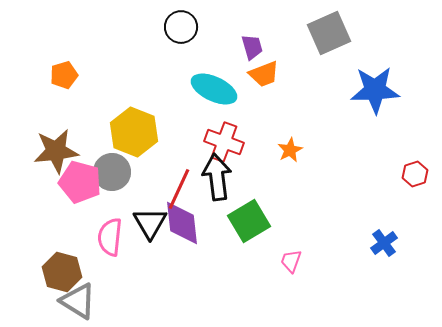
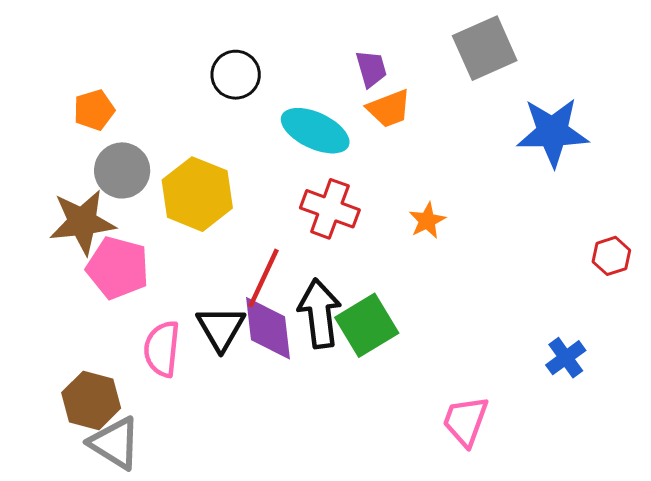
black circle: (181, 27) -> (236, 75), moved
gray circle: (112, 172) -> (122, 170), moved
black arrow: (217, 177) -> (320, 313), moved
pink trapezoid: (291, 261) -> (466, 421), moved, size x1.5

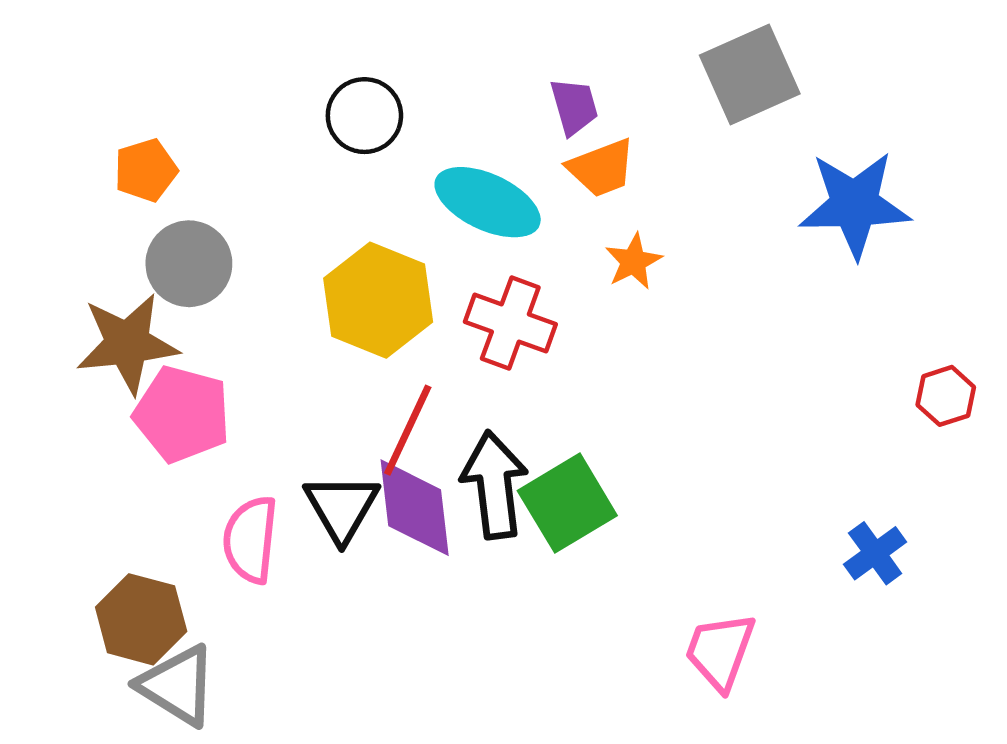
yellow hexagon: (197, 194) -> (378, 300), moved
orange star: (427, 221) -> (633, 261), moved

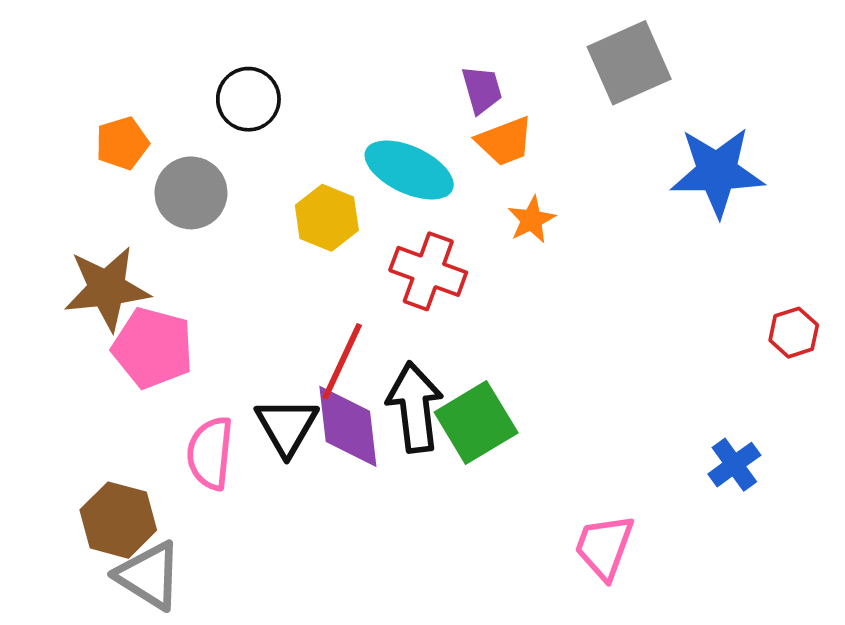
black circle: (364, 116) -> (248, 99), moved
gray circle: (189, 264) -> (191, 193), moved
yellow hexagon: (378, 300) -> (327, 218), moved, size x0.7

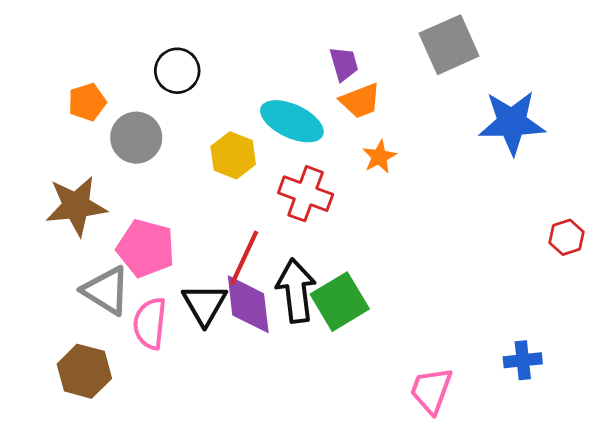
pink pentagon: (153, 348) -> (146, 248), moved
blue cross: (734, 465) -> (523, 360), moved, turned 30
gray triangle: (149, 576) -> (106, 291), moved

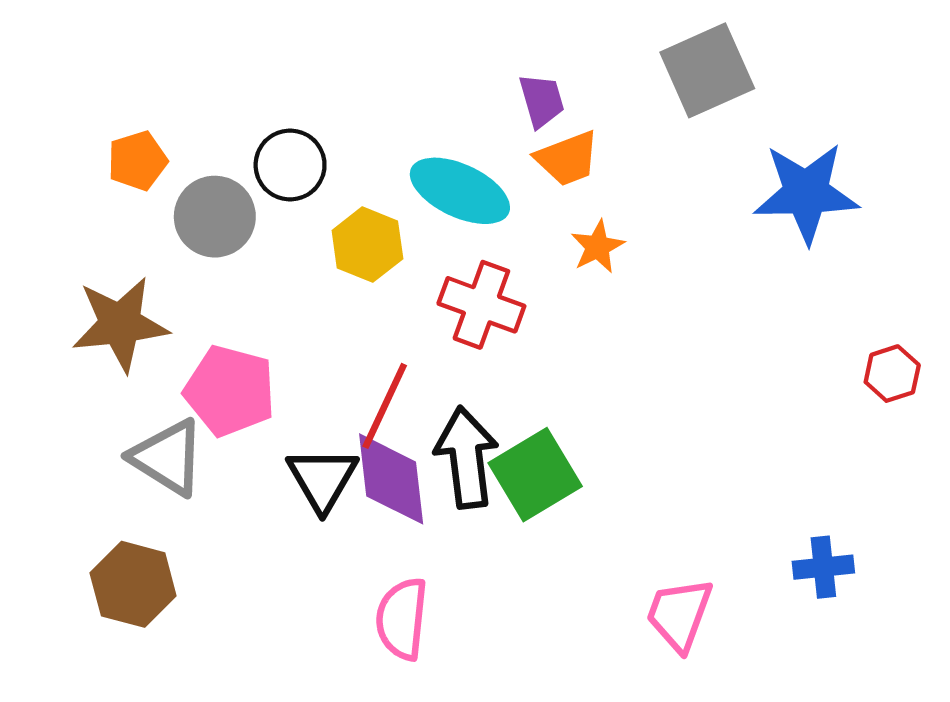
black circle: (177, 71) -> (290, 165), moved
pink semicircle: (150, 323) -> (402, 619), moved

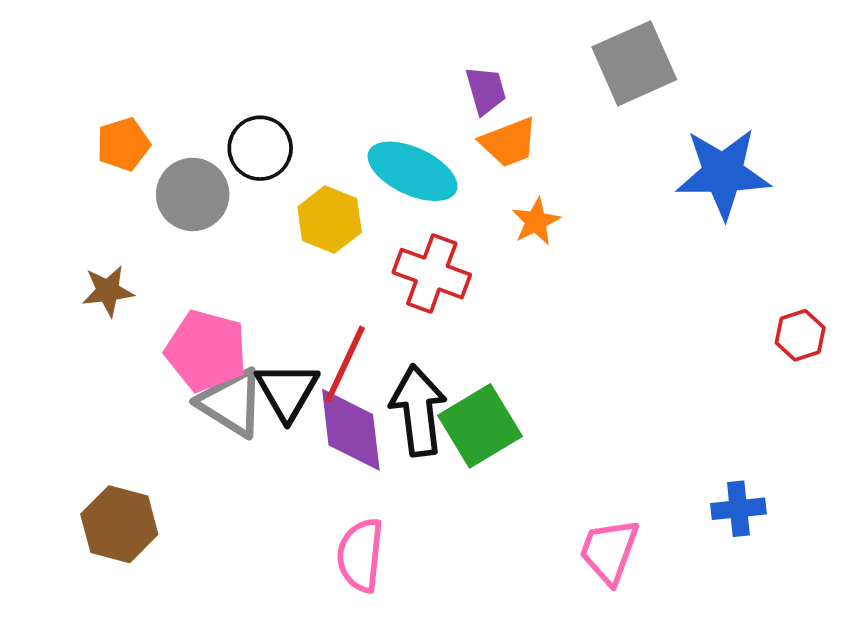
brown star: (120, 324) -> (108, 291), size x0.6
gray triangle: (167, 457) -> (231, 403), moved
black triangle: (322, 479) -> (287, 391), moved

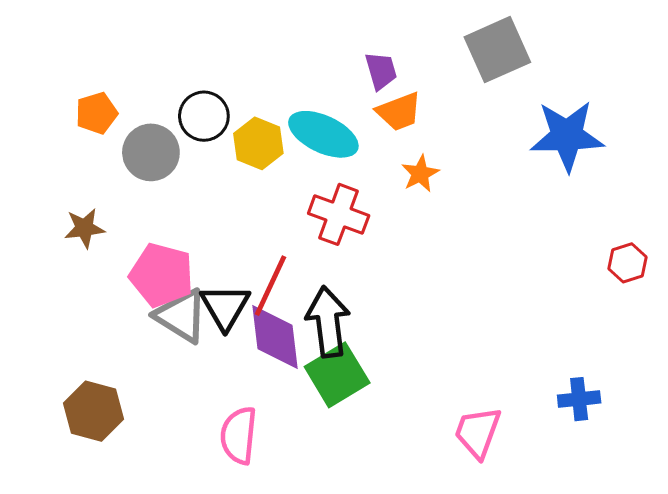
yellow hexagon: (330, 220) -> (258, 143), moved
green square: (480, 426) -> (337, 375), moved
pink semicircle: (360, 555) -> (239, 435), moved

